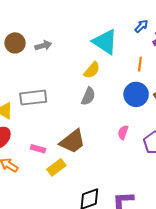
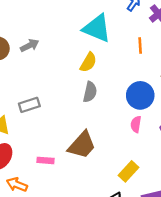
blue circle: (136, 94) -> (140, 95), moved
gray rectangle: (33, 98) -> (29, 105), size x0.7
yellow rectangle: (56, 167) -> (129, 171), moved

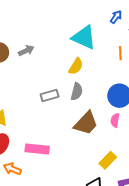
gray rectangle: (29, 105) -> (50, 95), moved
brown trapezoid: (82, 145) -> (86, 123), moved
pink rectangle: (45, 160) -> (37, 149), size x1.6

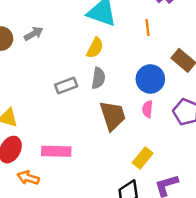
brown trapezoid: (86, 123) -> (113, 116), turned -56

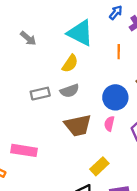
gray arrow: (34, 34) -> (28, 38), moved, turned 63
gray semicircle: (98, 78) -> (69, 91), turned 54
brown trapezoid: (113, 116) -> (78, 125), turned 88

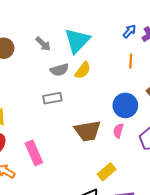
blue arrow: (116, 13) -> (129, 31), moved
cyan triangle: (80, 33) -> (77, 41), moved, turned 44
gray semicircle: (69, 91) -> (59, 70), moved
pink rectangle: (24, 150) -> (34, 153), turned 55

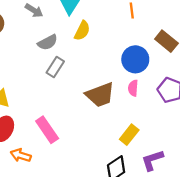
gray semicircle: (59, 70) -> (48, 42), moved
gray rectangle: (52, 98) -> (55, 67), turned -36

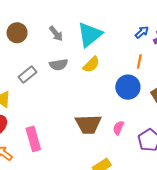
blue circle: (135, 59) -> (128, 87), moved
gray rectangle: (55, 67) -> (27, 75), moved

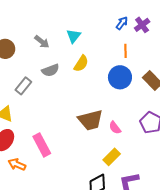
cyan triangle: (90, 35) -> (74, 36), size x0.6
pink semicircle: (118, 128) -> (115, 128), moved, turned -48

